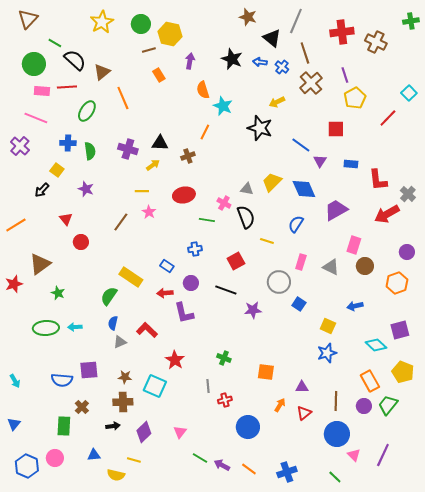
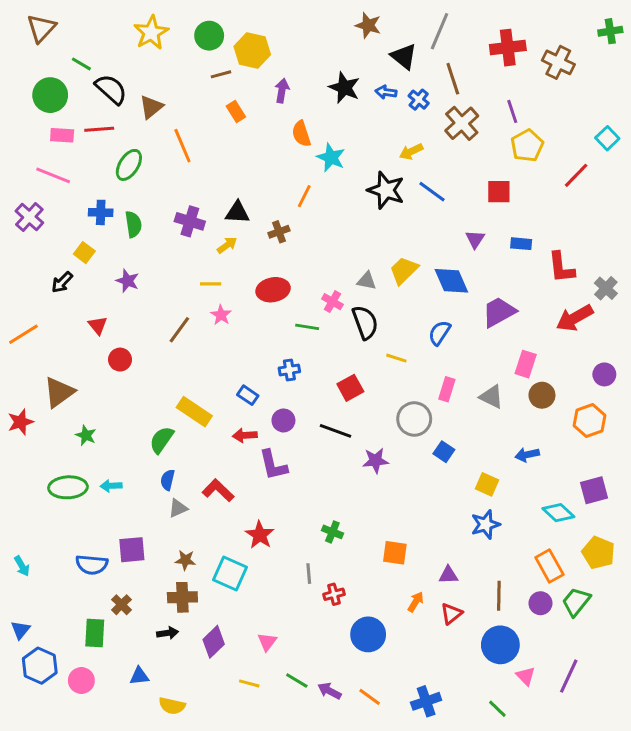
blue line: (301, 145) -> (432, 192), moved
yellow line: (134, 460) -> (249, 683), moved
blue hexagon: (27, 466) -> (40, 666), moved

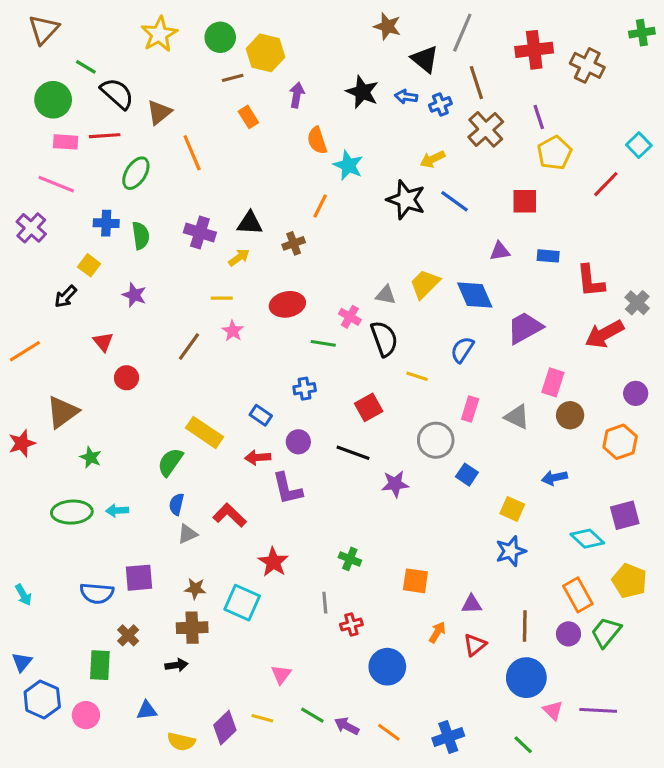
blue cross: (419, 100) -> (440, 104), turned 30
purple triangle: (475, 239) -> (500, 251), turned 48
purple diamond: (214, 642) -> (225, 728), moved
purple line: (569, 676) -> (598, 710), turned 68

